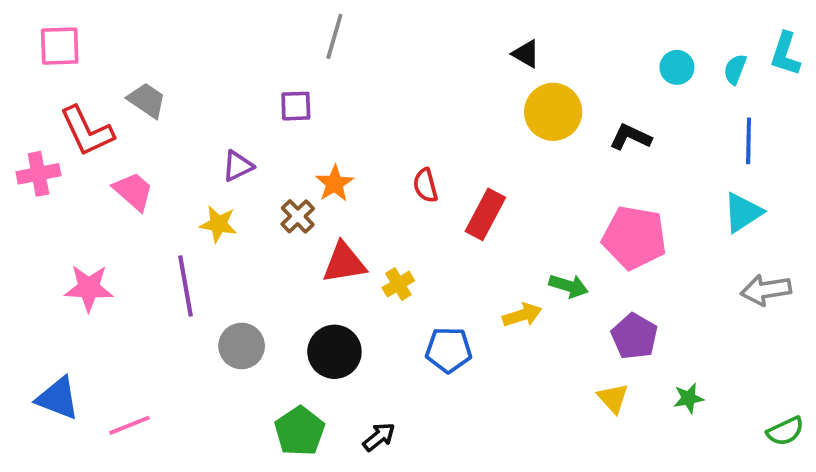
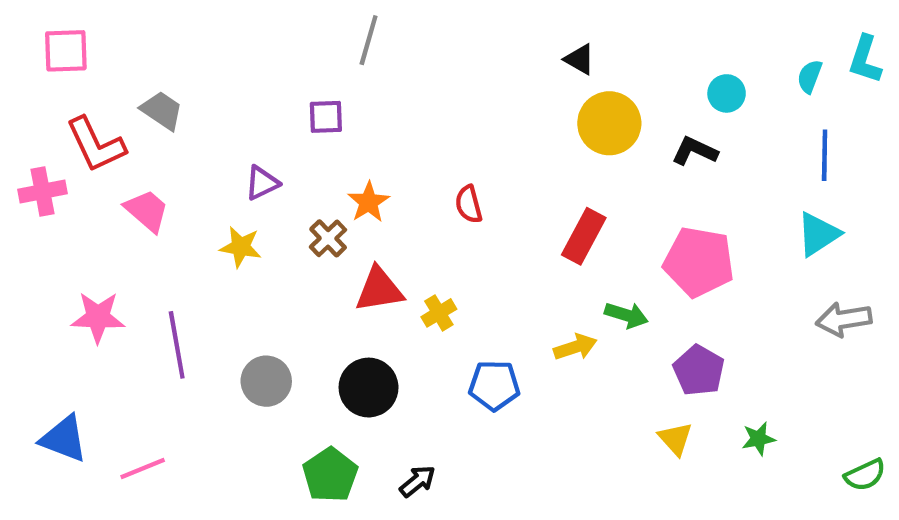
cyan circle: (677, 67) -> (727, 93), moved
red rectangle: (485, 214) -> (584, 236), moved
purple line: (185, 286) -> (177, 345), moved

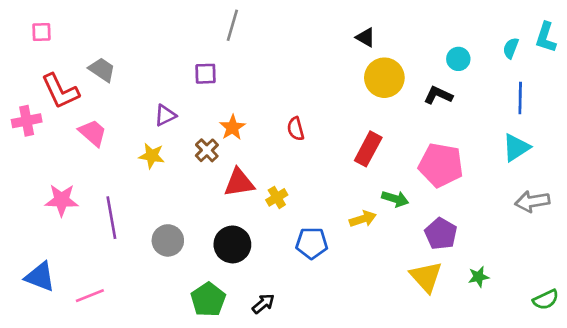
pink square: (66, 51) -> (41, 32), size x0.7
yellow triangle: (675, 439) -> (426, 277), size x1.5

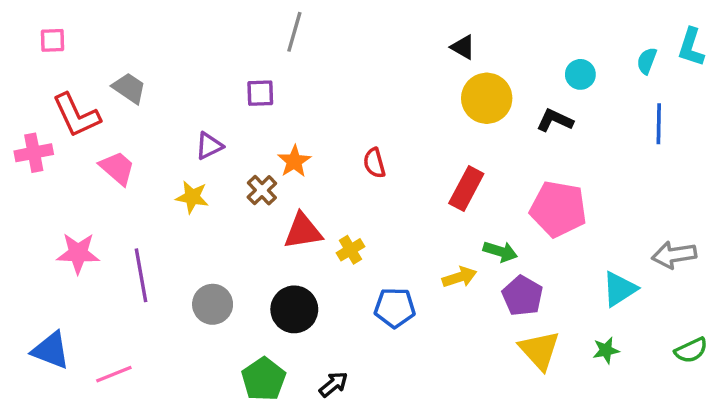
cyan triangle: (516, 148) -> (620, 289), moved
purple pentagon: (441, 234) -> (522, 296), moved
green semicircle: (546, 300) -> (691, 350), moved

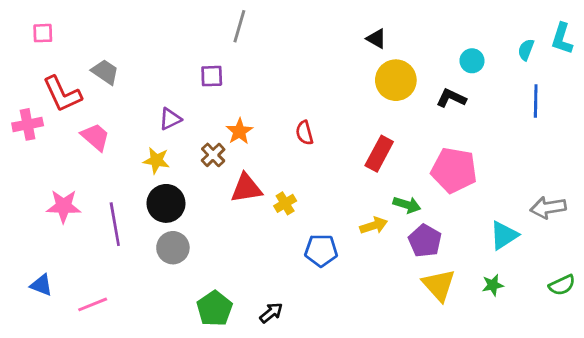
black circle: (294, 309) -> (166, 203), moved
blue triangle: (51, 350) -> (41, 285), size x0.7

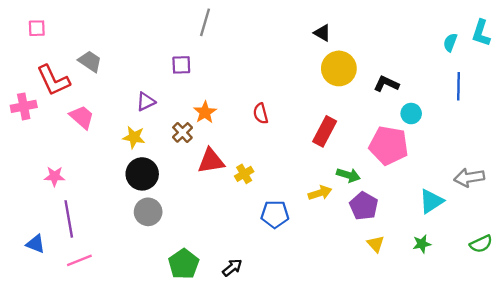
cyan circle: (472, 61) -> (411, 114), moved
pink star: (64, 206) -> (54, 176), size x0.7
purple line: (115, 224) -> (69, 219), moved
yellow triangle: (439, 285) -> (376, 244), size x0.6

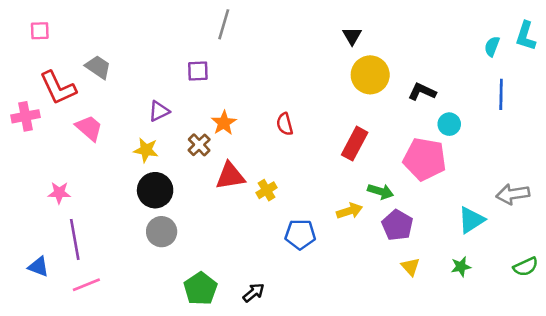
black triangle: (322, 33) -> (352, 36), turned 30

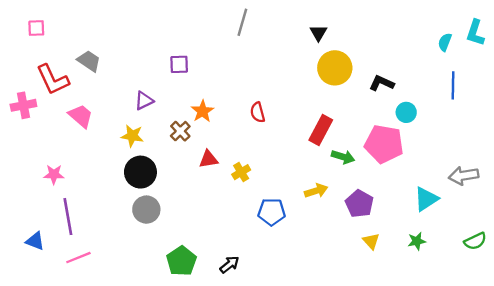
gray line: (224, 24) -> (242, 22), moved
red triangle: (230, 176) -> (208, 159), size x0.7
green arrow: (381, 191) -> (343, 157), moved

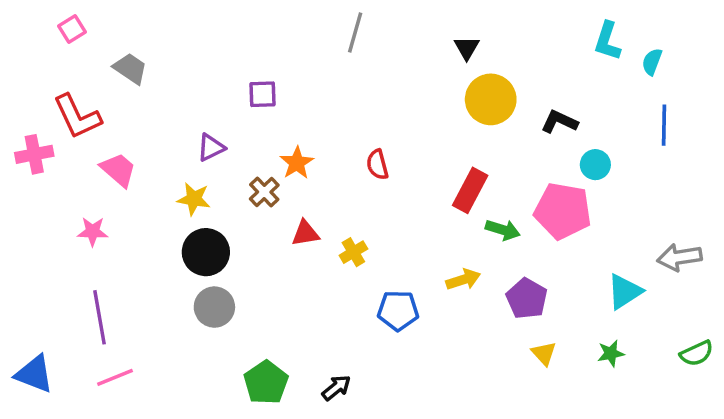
pink square: (36, 28) -> (72, 29), moved, turned -30
cyan L-shape: (475, 33) -> (607, 41), moved
gray trapezoid: (89, 61) -> (130, 69), moved
pink star: (54, 174) -> (93, 232), moved
blue triangle: (35, 241) -> (34, 374), moved, size x1.4

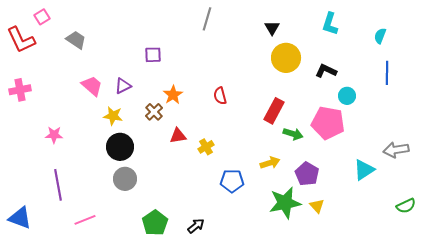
cyan L-shape: (607, 41) -> (330, 24), moved
red L-shape: (77, 117) -> (21, 40), moved
pink trapezoid: (118, 170) -> (92, 86), moved
green star: (611, 353) -> (285, 203), moved, size x2.0
pink line: (115, 377) -> (85, 220), moved

